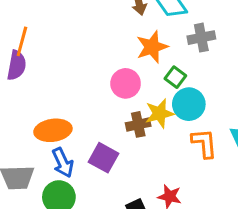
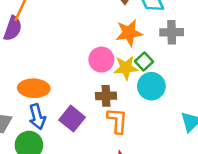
yellow star: (160, 113) -> (126, 68), moved
orange L-shape: (204, 143) -> (117, 121), moved

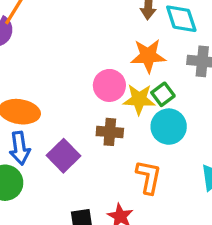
orange L-shape: (117, 121) -> (149, 177), moved

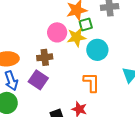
green square: (163, 94) -> (86, 25), moved, turned 32
brown cross: (110, 132) -> (45, 57), moved

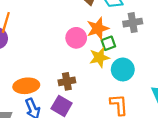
pink circle: (57, 32) -> (76, 38), moved

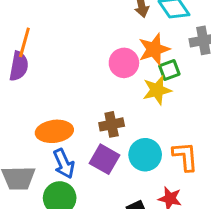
cyan circle: (123, 69) -> (145, 155), moved

